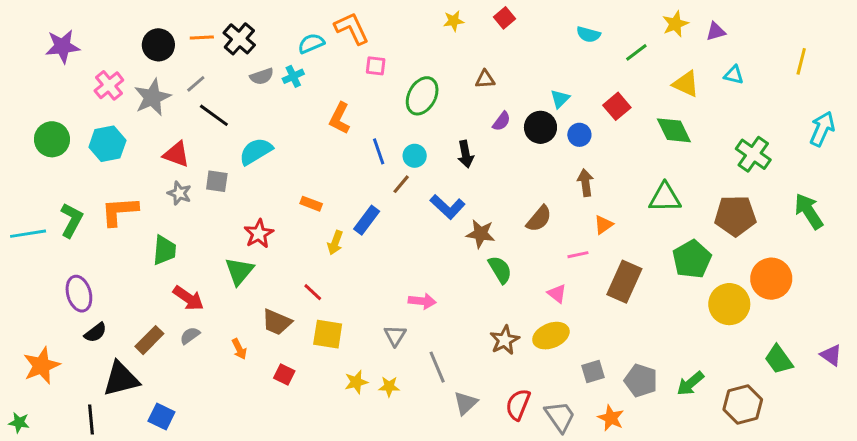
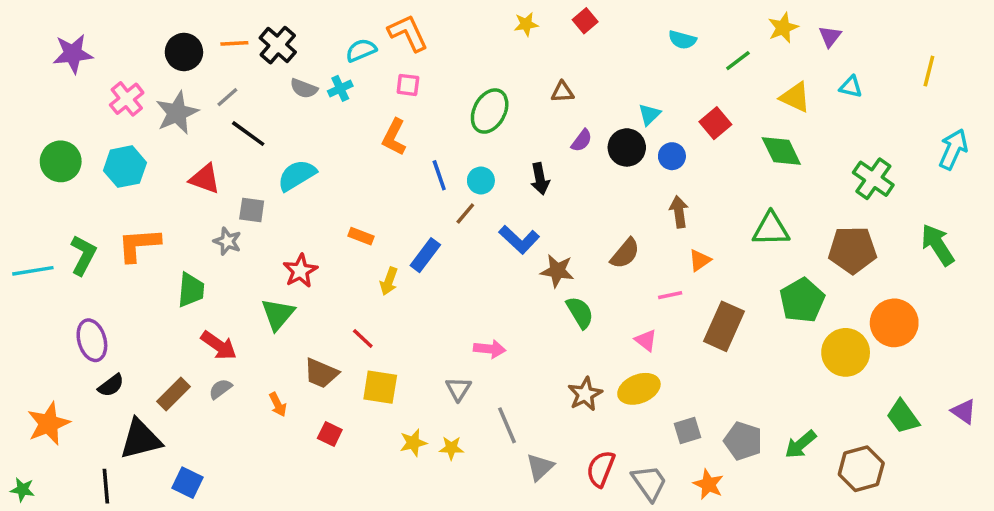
purple triangle: (716, 31) -> (830, 36), turned -36
pink square: (376, 66) -> (408, 85), moved
gray semicircle: (262, 76) -> (304, 88), turned 40
gray star: (179, 193) -> (227, 241), moved

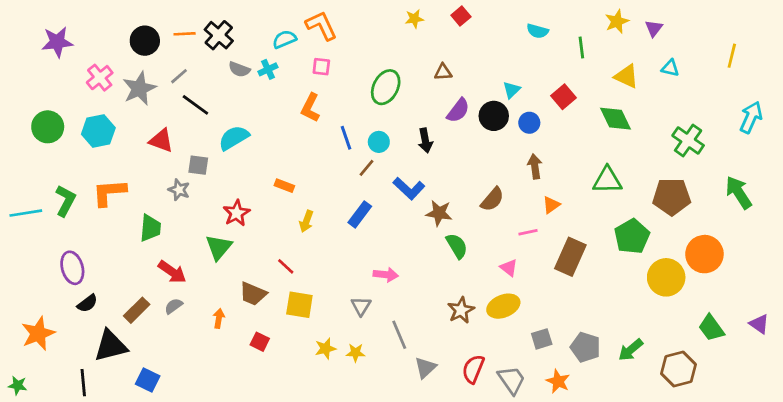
green line: (738, 61) -> (581, 47), turned -60
purple semicircle: (582, 141) -> (458, 110), size x1.4
blue rectangle: (425, 255) -> (360, 214), moved
orange arrow: (278, 404) -> (219, 318), turned -144

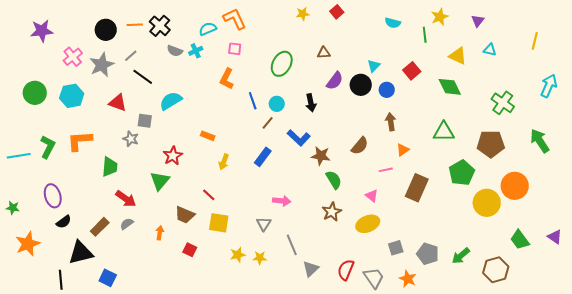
yellow star: (617, 21) -> (440, 17), moved
brown star: (461, 310) -> (332, 212), moved
green star: (18, 385) -> (13, 208), moved

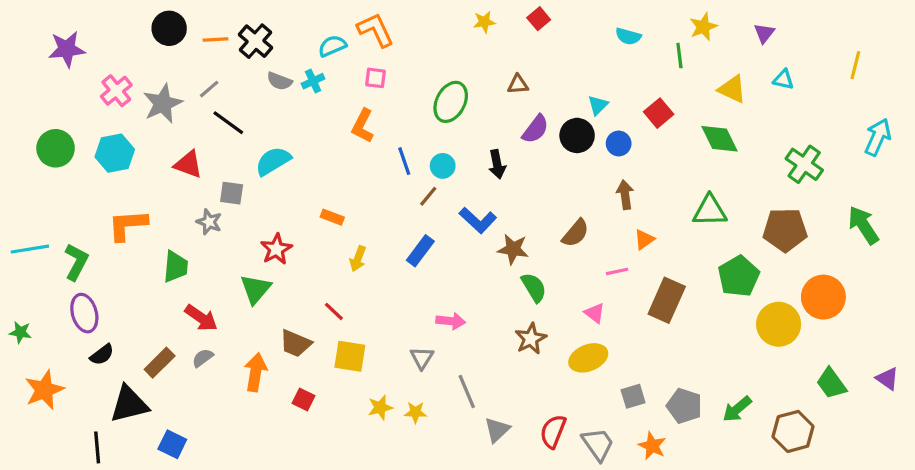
black circle: (106, 30) -> (169, 28), moved
green L-shape: (48, 147) -> (76, 262), moved
orange arrow: (160, 233) -> (256, 372), size x1.6

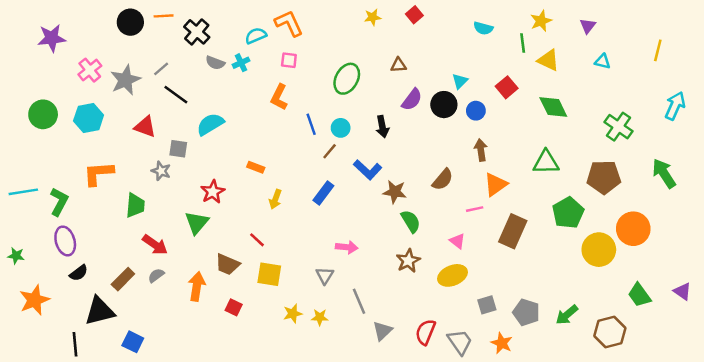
orange line: (216, 40) -> (164, 16), moved
yellow triangle: (732, 89) -> (548, 60), moved
orange triangle: (644, 239) -> (496, 184), size x1.5

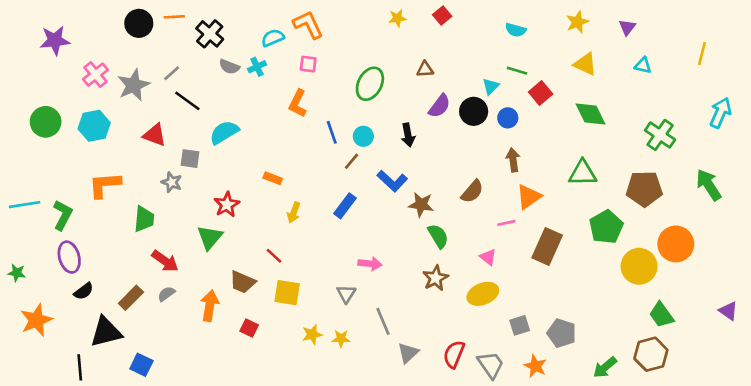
green line: (523, 43) -> (517, 71), moved, turned -66
green trapezoid: (639, 295) -> (661, 315), moved
green arrow: (567, 315) -> (605, 367), moved

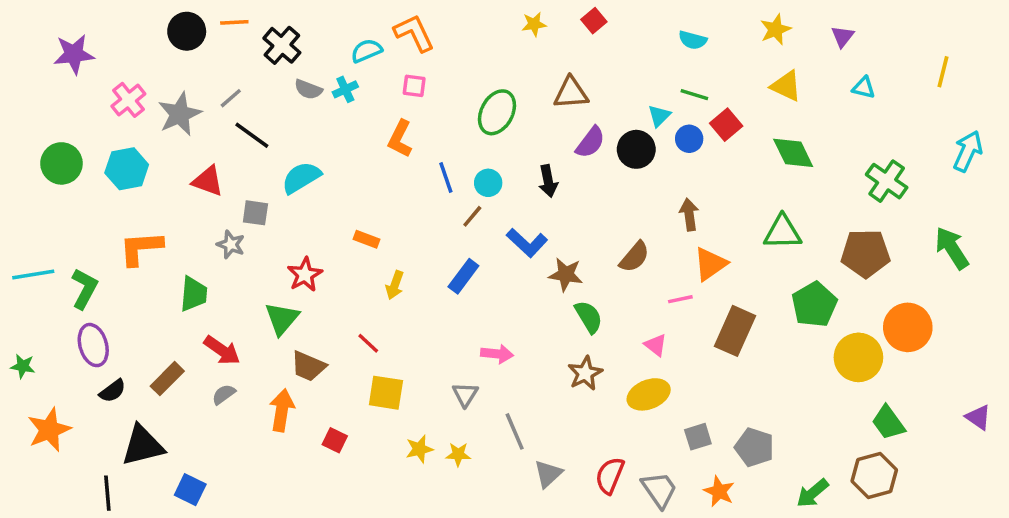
brown triangle: (425, 69) -> (571, 93), size x1.5
blue circle: (508, 118) -> (689, 139), moved
brown trapezoid: (243, 282) -> (308, 366), moved
brown rectangle: (131, 298) -> (167, 379), moved

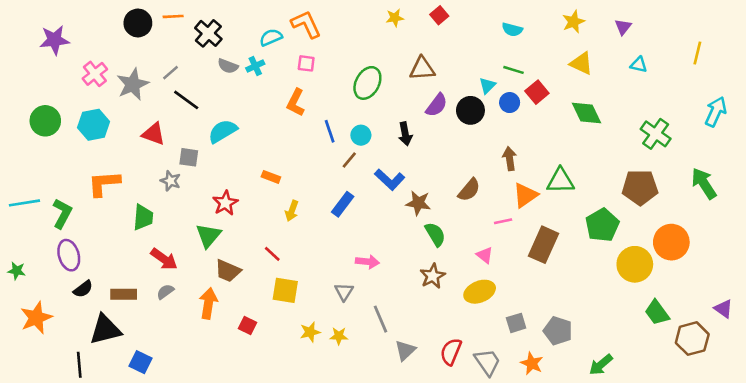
green triangle: (783, 232) -> (560, 181), moved
brown rectangle: (167, 379) -> (124, 294), moved, turned 45
brown hexagon: (874, 476) -> (692, 339), moved

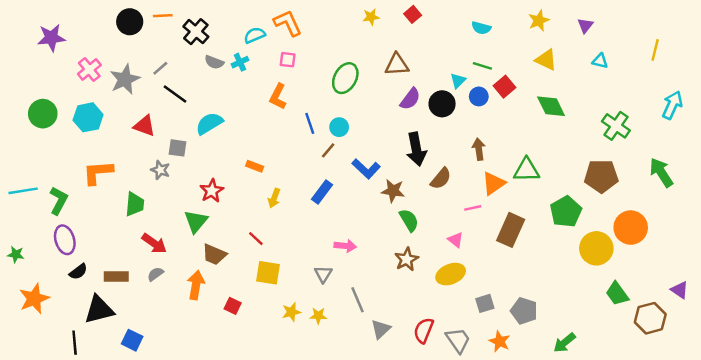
black arrow: (405, 134) -> (416, 149), moved, size x1.5

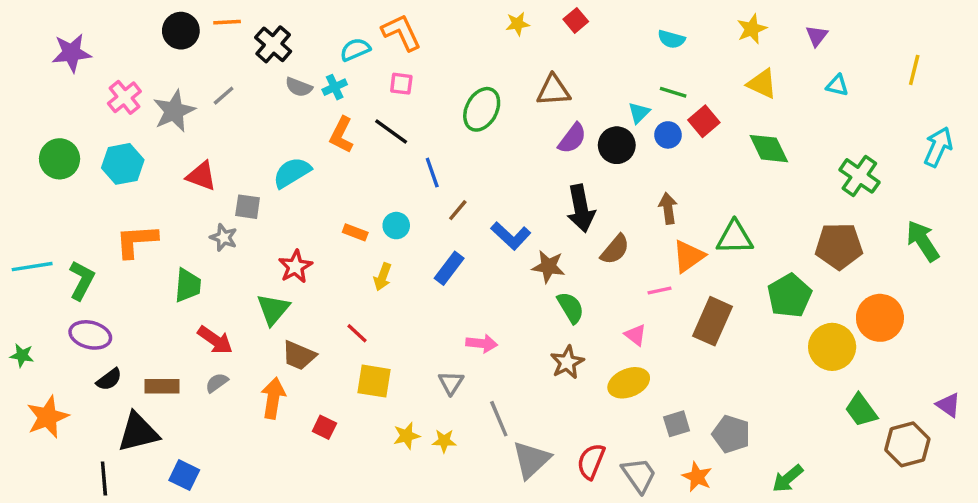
black line: (175, 94) -> (391, 132), moved
orange L-shape: (278, 96) -> (342, 135), moved
cyan circle: (339, 127) -> (396, 226), moved
purple ellipse: (65, 240) -> (90, 335), turned -60
gray triangle: (381, 329) -> (531, 460), size x1.4

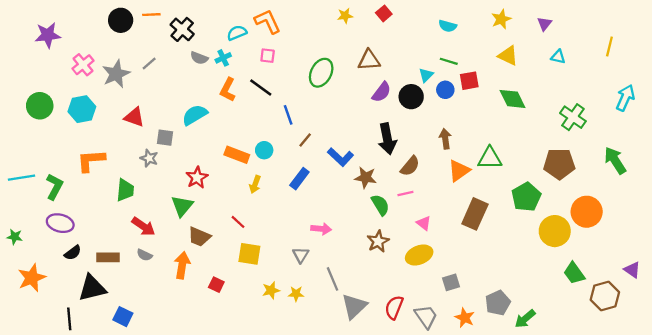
red square: (704, 121) -> (469, 81), turned 30
orange rectangle: (355, 232) -> (237, 155), size x1.5
pink line: (659, 290) -> (405, 193), moved
gray semicircle: (217, 383) -> (145, 255), turned -119
gray pentagon: (731, 434) -> (498, 303), moved, turned 30

